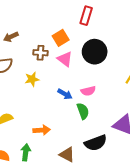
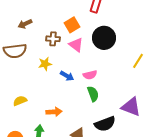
pink semicircle: (88, 91) -> (90, 75), moved
blue arrow: (65, 94) -> (67, 76), moved

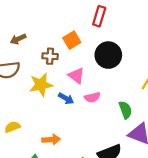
pink triangle: (76, 45) -> (76, 76), moved
yellow star: (45, 64) -> (41, 85), size x1.5
green semicircle: (93, 94) -> (125, 110), moved

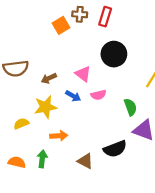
brown arrow: (18, 39) -> (49, 78), moved
orange square: (72, 40) -> (61, 25), moved
brown cross: (50, 56) -> (80, 14), moved
yellow star: (41, 85) -> (46, 107), moved

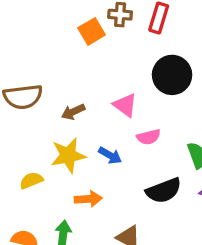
blue arrow: (73, 96) -> (110, 155), moved
black semicircle: (115, 149) -> (164, 191), moved

